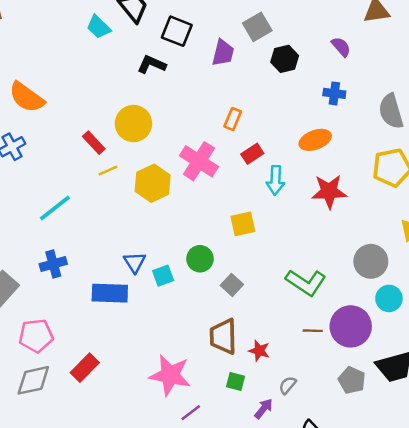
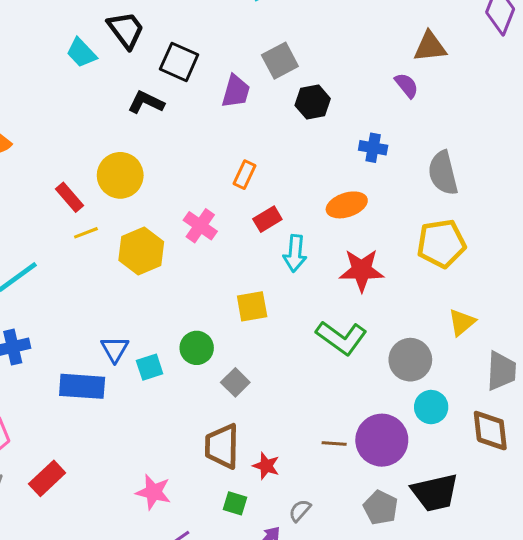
purple semicircle: (341, 47) -> (407, 85), moved
pink cross: (199, 161) -> (200, 226), size x0.7
green L-shape: (306, 282) -> (341, 338), moved
pink star: (170, 375) -> (153, 492), size x0.7

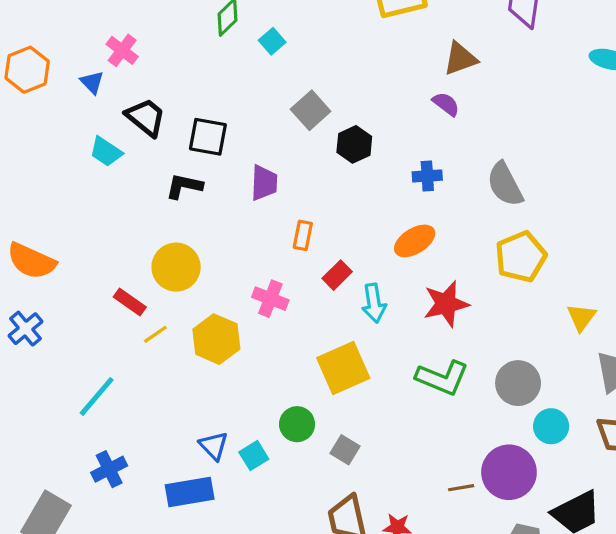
purple trapezoid: (236, 91) -> (264, 183), moved
yellow square: (252, 306) -> (343, 368), size x1.5
yellow triangle: (462, 322) -> (581, 317), moved

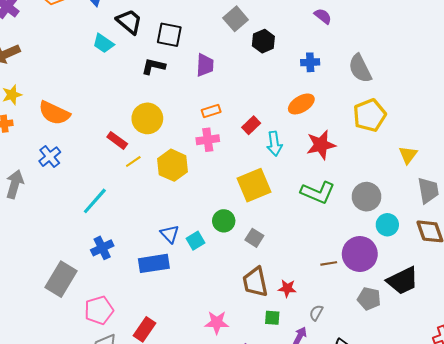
orange rectangle: (303, 235) -> (211, 111), moved, turned 60
pink cross: (270, 299) -> (208, 140), turned -30

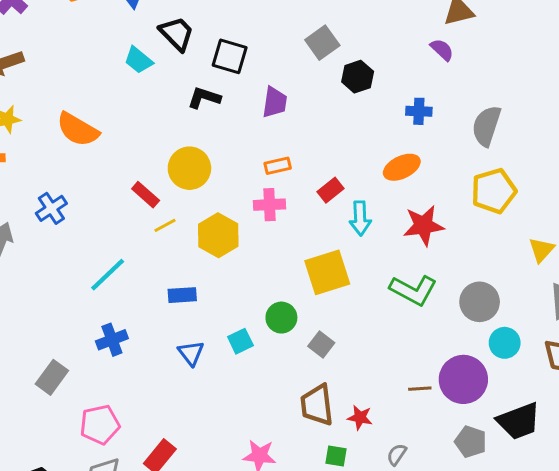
gray semicircle: (360, 68) -> (486, 126), turned 40
orange semicircle: (54, 113) -> (78, 130), moved
blue triangle: (170, 234) -> (191, 353), moved
blue rectangle: (154, 263) -> (182, 295), moved, size x0.7
gray rectangle: (61, 279) -> (52, 377), size x0.7

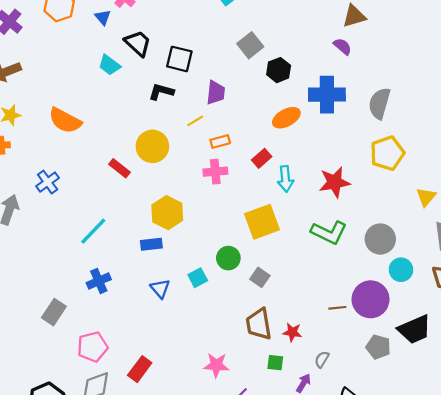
blue cross: (419, 111) -> (327, 95), size x1.8
orange ellipse: (402, 167) -> (286, 118), moved
yellow line: (165, 225) -> (195, 121), moved
yellow hexagon: (218, 235) -> (167, 213), moved

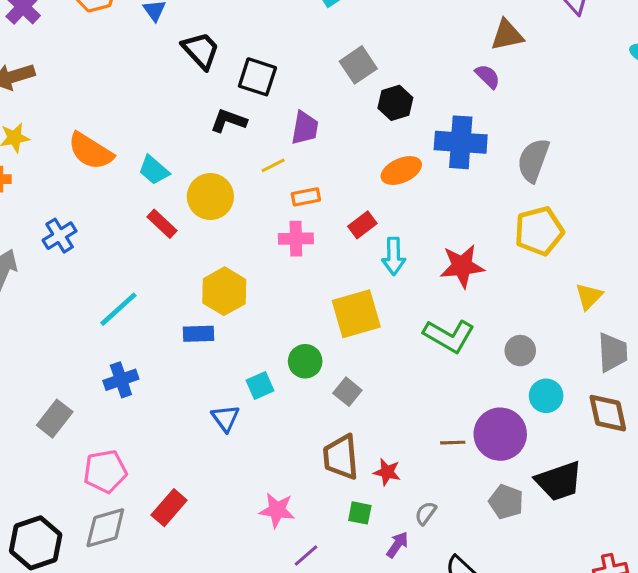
cyan trapezoid: (109, 65) -> (154, 170), moved
gray circle: (380, 239) -> (520, 351), size x0.7
blue triangle: (160, 289) -> (225, 418), moved

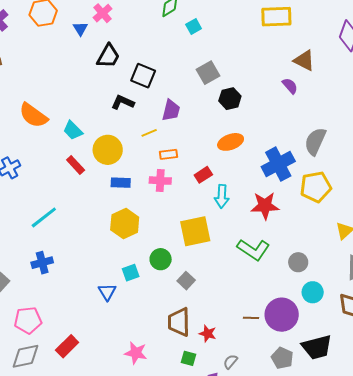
brown triangle: (507, 35) -> (304, 60), turned 35
black trapezoid: (201, 50) -> (108, 56), turned 68
blue cross: (461, 142) -> (278, 164), moved, turned -36
yellow hexagon: (224, 291) -> (125, 223), moved
blue rectangle: (199, 334) -> (121, 183), moved

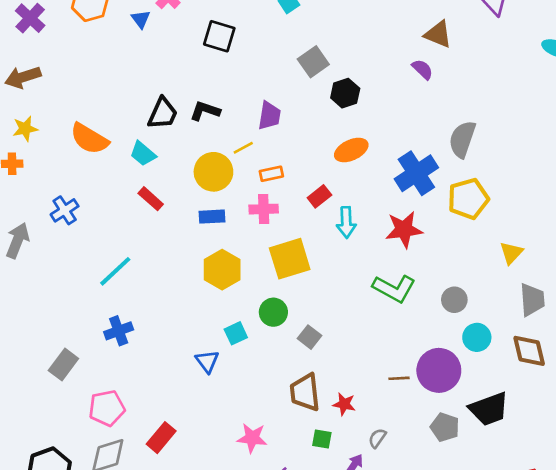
black trapezoid: (108, 56) -> (163, 113), moved
black square: (143, 76) -> (219, 36), moved
yellow circle: (108, 150) -> (213, 172), moved
yellow square: (195, 231) -> (290, 259), moved

